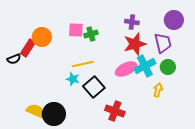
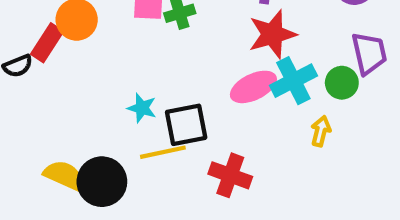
purple trapezoid: (163, 43) -> (369, 53), moved
yellow line: (83, 64) -> (163, 152), moved
black square: (94, 87) -> (186, 125), turned 30

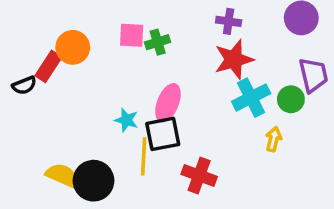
pink ellipse: (253, 87) -> (168, 103), moved, turned -42
yellow line: (163, 152) -> (144, 156), turned -75

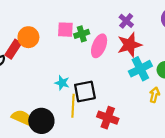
purple cross: (229, 21) -> (126, 21), turned 32
pink ellipse: (168, 103) -> (99, 46), moved

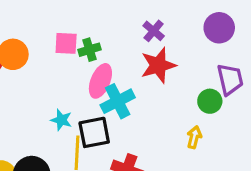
pink ellipse: (99, 46) -> (100, 81), moved
cyan cross: (140, 69) -> (118, 101), moved

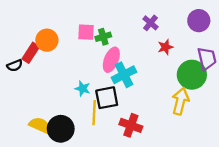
red star: (158, 65) -> (165, 47), moved, size x0.6
green circle: (210, 101) -> (192, 75), size x1.6
yellow arrow: (194, 137) -> (180, 101), size x1.6

